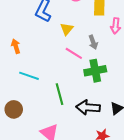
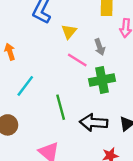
cyan line: (29, 76) -> (25, 86), turned -72

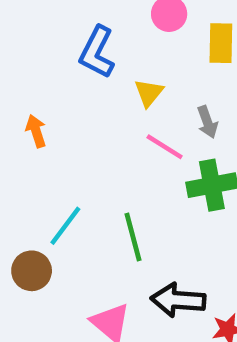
cyan line: (25, 86) -> (65, 226), moved
black arrow: (94, 123) -> (178, 300), moved

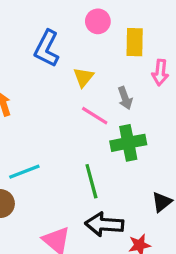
cyan line: (65, 226) -> (24, 172), turned 32
green line: (133, 237) -> (91, 181), moved

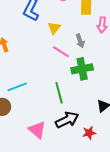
black arrow: (104, 224) -> (67, 120), turned 150

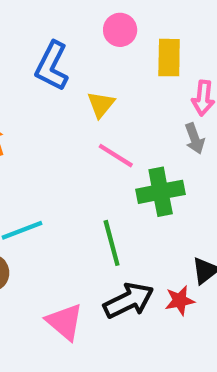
gray arrow: (80, 41) -> (195, 139), moved
red star: (89, 133) -> (180, 300), moved

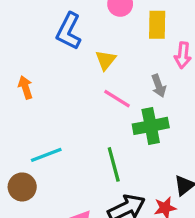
gray arrow: (195, 139) -> (159, 86), moved

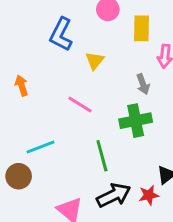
pink line: (117, 99) -> (80, 105), moved

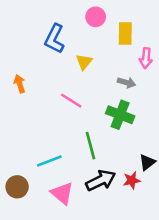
gray arrow: (143, 84) -> (127, 83), turned -54
green cross: (136, 121) -> (120, 115), turned 32
cyan line: (41, 147) -> (49, 161), moved
brown circle: (19, 176) -> (17, 187), moved

